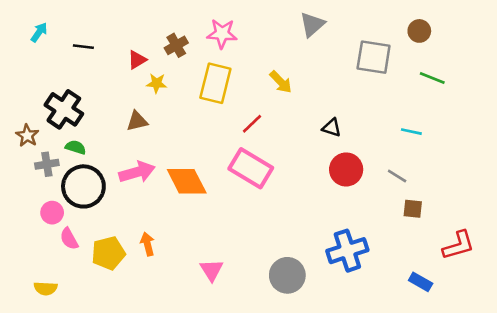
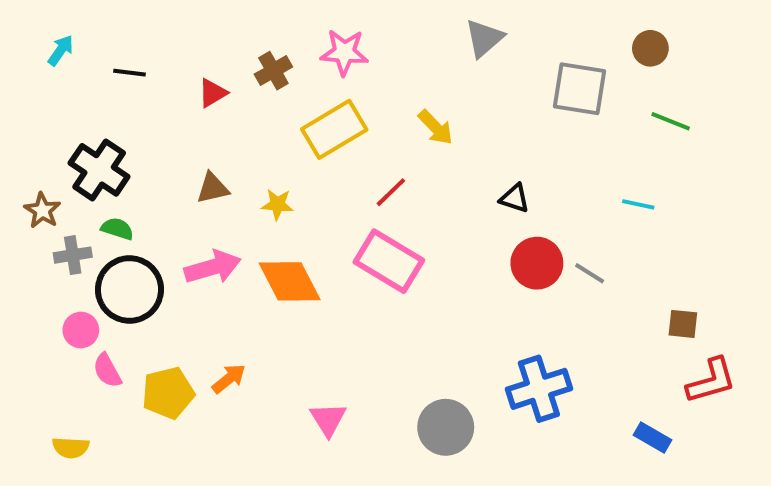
yellow star: (157, 83) -> (277, 204), moved
yellow rectangle: (215, 83) -> (334, 129), turned 45
gray line: (397, 176) -> (590, 273), moved
brown square: (413, 209) -> (683, 324), moved
orange arrow: (147, 244) -> (229, 379), turned 65

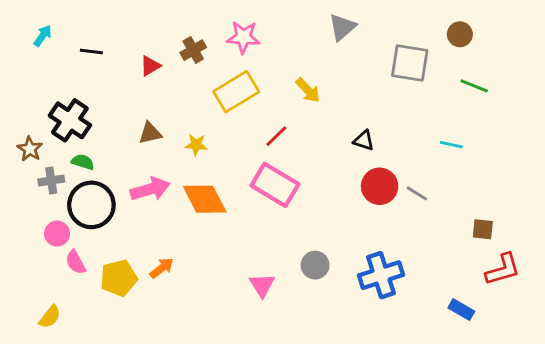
pink triangle: (328, 419) -> (262, 285), moved
gray circle: (446, 427) -> (315, 265), moved, size x0.7
yellow semicircle: (71, 448) -> (50, 317), turned -55

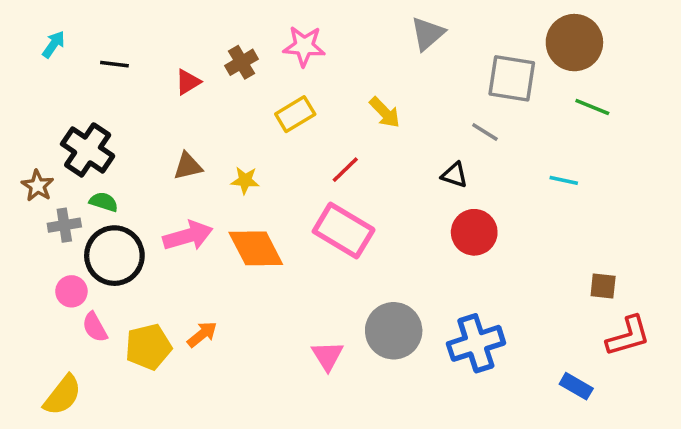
brown circle: (460, 34) -> (574, 43), size x1.8
yellow rectangle: (236, 92) -> (295, 114), size x0.7
gray line: (417, 193) -> (485, 132), moved
gray circle: (315, 265) -> (394, 331), size x1.6
yellow semicircle: (50, 317) -> (63, 395), size x1.4

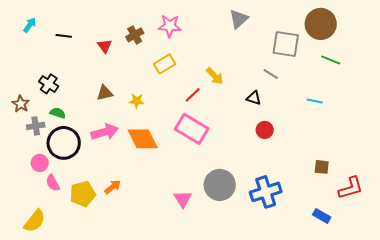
red triangle: (188, 82) -> (105, 46), turned -35
yellow arrow: (385, 112) -> (215, 76), moved
black cross: (88, 150) -> (49, 84), size x0.7
red circle: (474, 232) -> (265, 130), size x0.7
brown square: (603, 286) -> (322, 167), moved

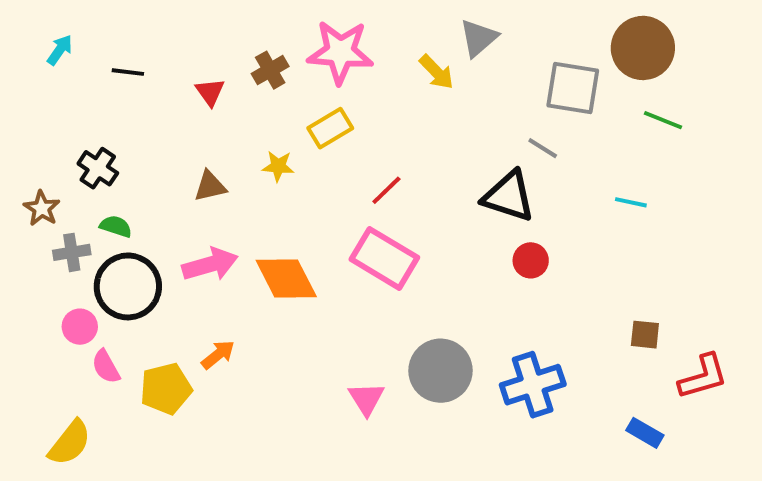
pink star: (170, 26) -> (340, 52), size x1.4
yellow arrow: (215, 76) -> (436, 72), moved
black triangle: (254, 98) -> (509, 196), size x1.8
yellow star: (137, 101) -> (278, 166), moved
orange arrow: (113, 187) -> (218, 355), moved

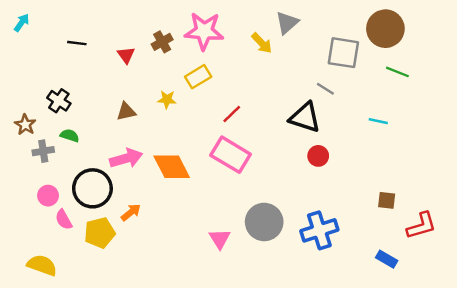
cyan arrow: (60, 50) -> (22, 23), moved
black circle: (128, 286) -> (92, 188), moved
yellow semicircle: (70, 443) -> (42, 265), turned -108

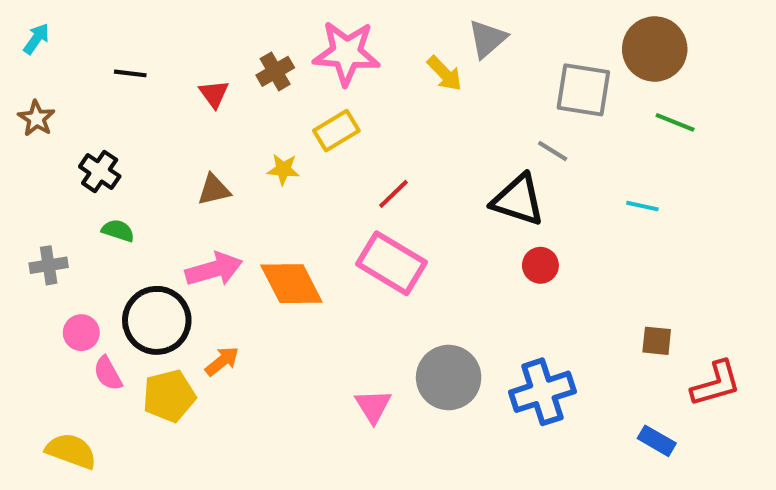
brown star: (25, 125) -> (36, 118), moved
gray cross: (43, 151) -> (49, 265), moved

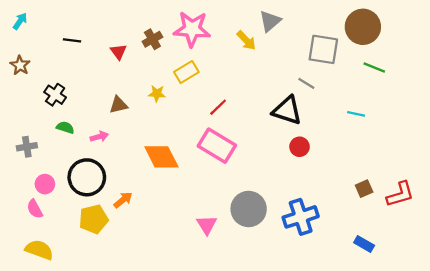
pink arrow: (214, 269) -> (99, 137), moved, size x0.6
brown square: (657, 341) -> (364, 189), turned -30
pink semicircle: (108, 373) -> (35, 209), moved
red L-shape: (716, 384) -> (400, 194), moved

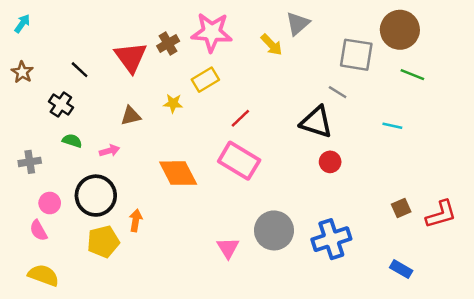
black line: (72, 40) -> (80, 70), moved, turned 36
red triangle: (118, 52) -> (131, 57), size x1.8
orange arrow: (123, 200) -> (136, 220), turned -42

